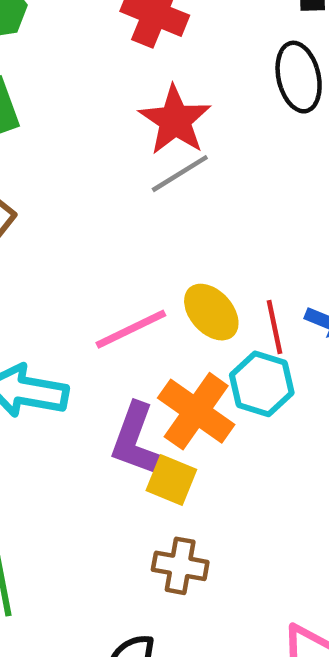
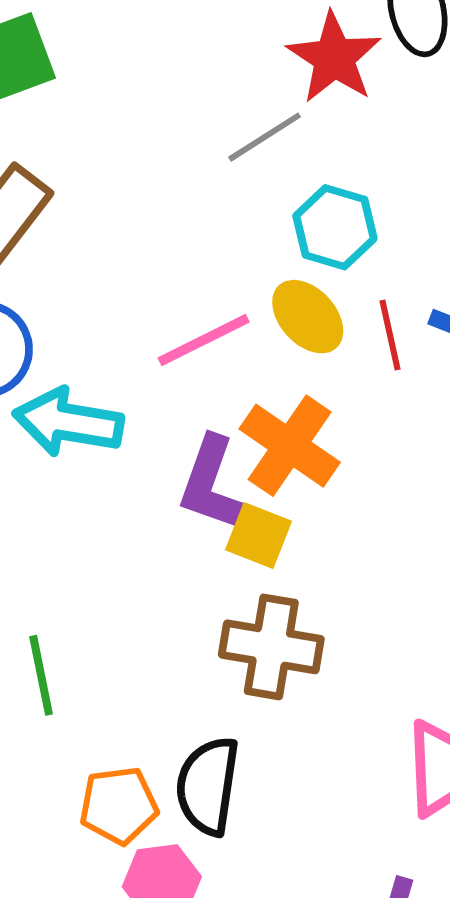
red star: (175, 120) -> (334, 58), moved
cyan hexagon: (262, 384) -> (335, 227), moved
brown cross: (180, 566) -> (271, 647), size x1.4

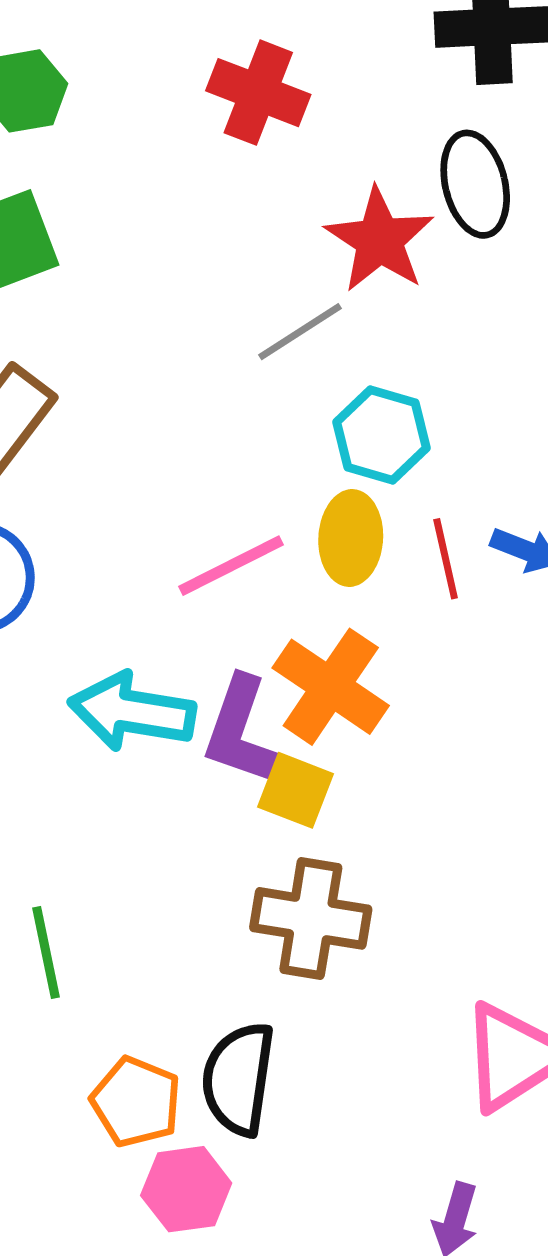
yellow ellipse: (308, 317) -> (351, 538), turned 46
cyan arrow: (68, 422) -> (132, 712), moved
orange pentagon: (119, 805) -> (136, 1102), turned 30

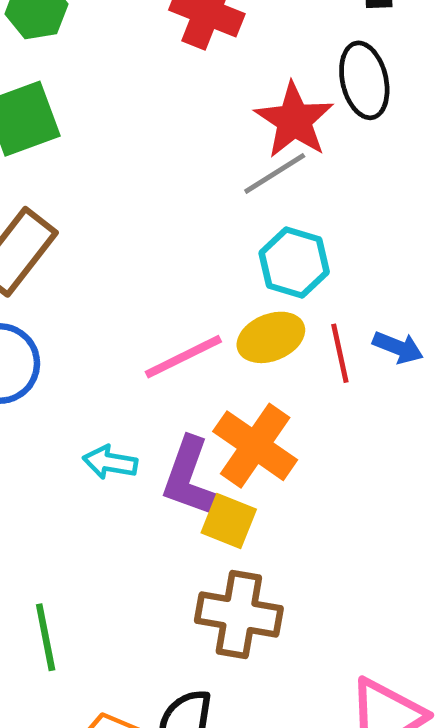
gray line: (300, 332) -> (275, 173), moved
yellow ellipse: (351, 538) -> (271, 337), turned 64
cyan arrow: (132, 712) -> (110, 462), size x0.6

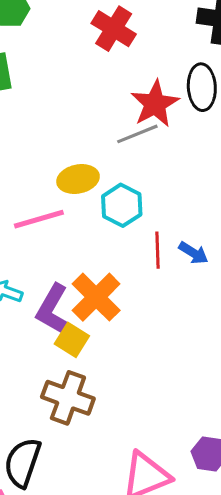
cyan hexagon: (294, 263) -> (122, 205), moved
yellow ellipse: (271, 337) -> (78, 179), moved
pink line: (183, 357) -> (39, 219), moved

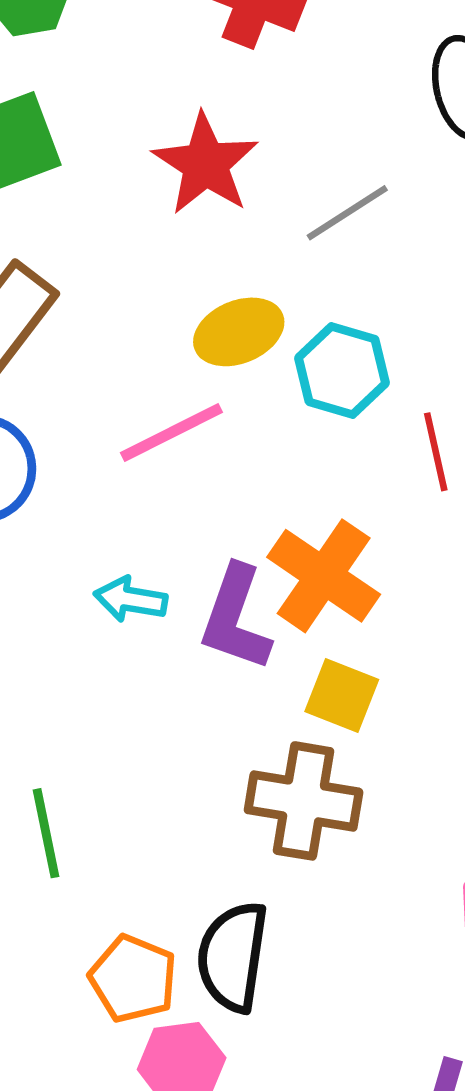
red star: (155, 104) -> (205, 164), moved
yellow square: (72, 340) -> (342, 696), moved

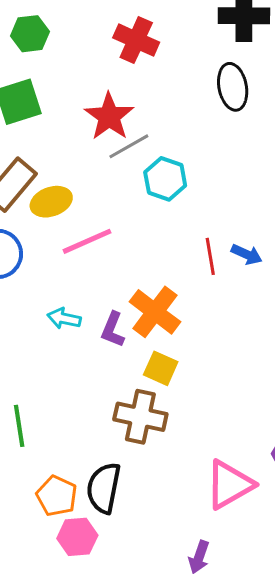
gray line: (347, 213) -> (129, 146), moved
yellow ellipse: (239, 332) -> (51, 202), moved
cyan hexagon: (342, 370) -> (165, 179), moved
purple L-shape: (235, 618) -> (113, 330), size x0.7

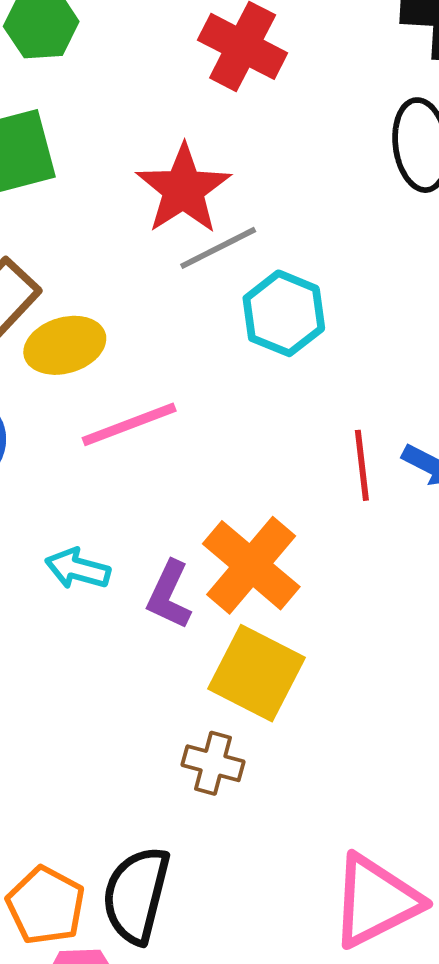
yellow square: (161, 368) -> (257, 673), size x1.4
brown cross: (140, 417) -> (213, 763), size x0.6

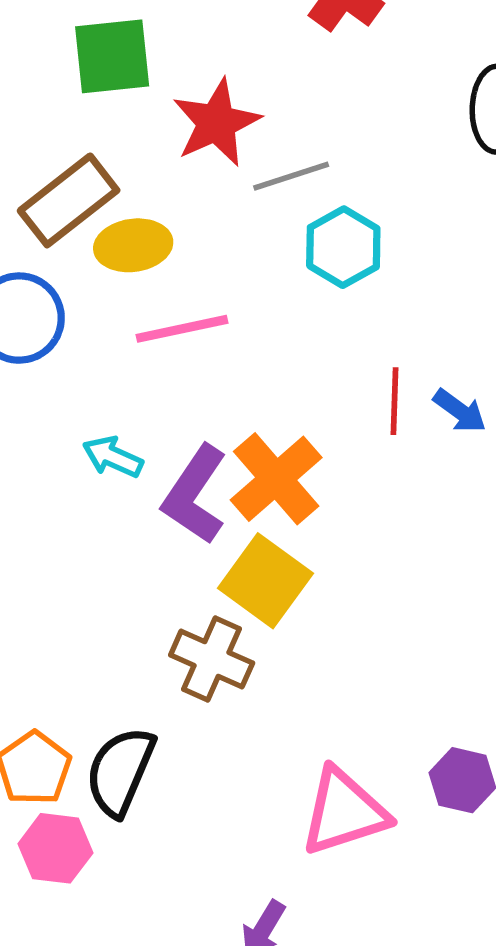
red star: (183, 189) -> (217, 123), moved
purple L-shape: (169, 595) -> (195, 495), size x1.5
brown cross: (213, 763) -> (212, 659), size x1.4

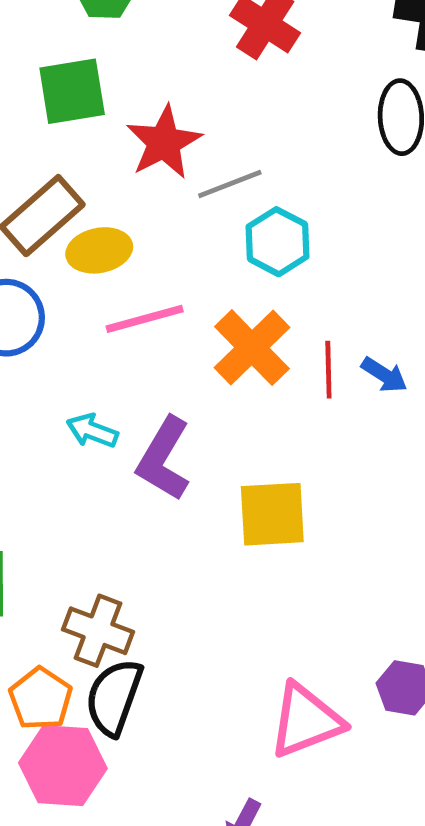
orange cross: (276, 479) -> (252, 348), moved
yellow square: (265, 581) -> (272, 514), moved, turned -36
brown cross: (212, 659) -> (98, 631), moved
pink hexagon: (55, 848) -> (63, 766), size x1.4

